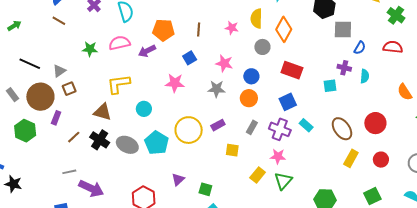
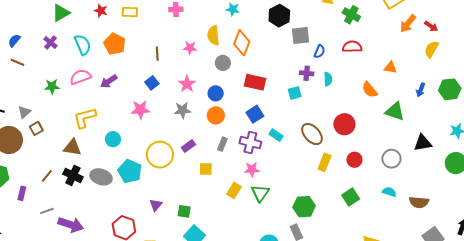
orange pentagon: (163, 30) -> (115, 44), moved, turned 30
pink star: (224, 63) -> (187, 84), turned 30
purple rectangle: (56, 118) -> (22, 193), moved

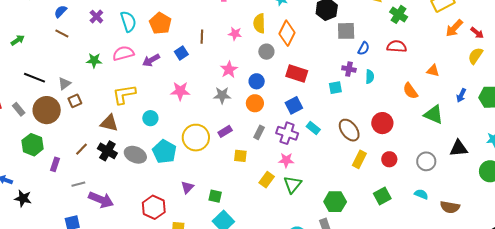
blue square: (152, 83) -> (181, 53), moved

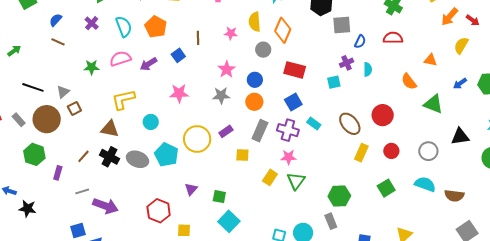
yellow semicircle: (475, 56) -> (461, 45), moved
purple cross: (349, 69) -> (347, 63), turned -32
blue arrow: (461, 95) -> (460, 83), turned 32
gray rectangle: (259, 132) -> (260, 131), size x1.5
cyan semicircle: (421, 194) -> (425, 184), size x1.5

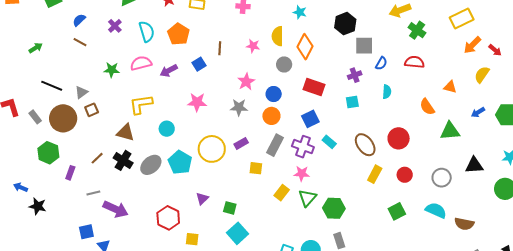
purple cross: (347, 63) -> (355, 75), moved
green triangle: (433, 104) -> (450, 131), turned -30
gray ellipse: (137, 159) -> (151, 165), turned -65
green hexagon: (339, 196) -> (334, 208), moved

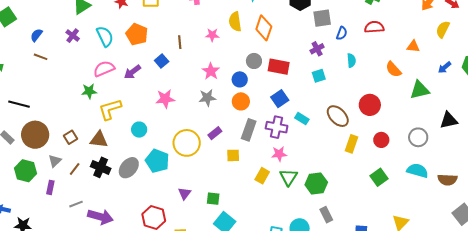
gray circle: (284, 64) -> (254, 61), moved
green star: (112, 70) -> (89, 91), moved
gray triangle: (81, 92) -> (55, 161), moved
brown square: (92, 110) -> (71, 137), moved

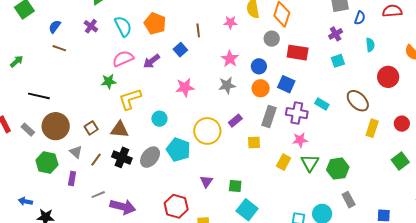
gray circle: (254, 61) -> (272, 39), moved
blue square: (280, 99) -> (286, 84), moved, turned -30
red circle: (370, 105) -> (388, 77), moved
gray triangle: (55, 161) -> (76, 152), turned -32

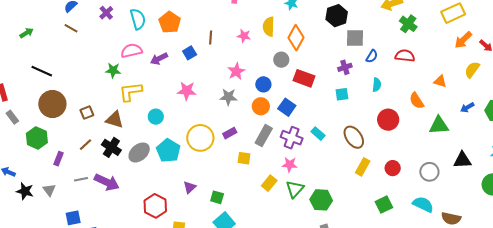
gray rectangle: (28, 130) -> (12, 117), moved
gray triangle: (76, 152) -> (49, 190), moved
purple arrow: (123, 207) -> (107, 182), moved

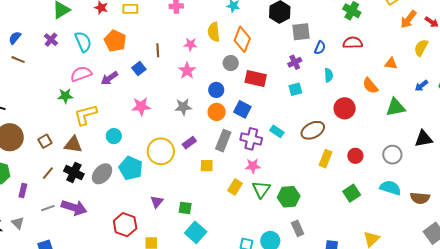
pink star: (236, 71) -> (187, 71), moved
brown ellipse: (354, 137) -> (313, 130), turned -75

